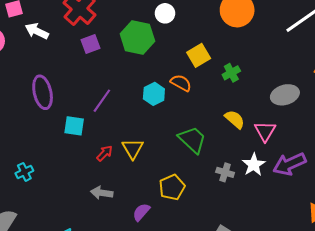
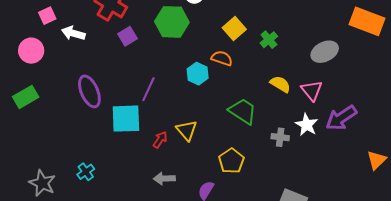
cyan square: (74, 126) -> (126, 119), size x1.5

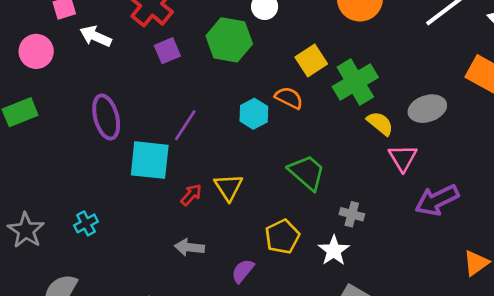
green cross: (269, 40) -> (355, 82), size x1.8
yellow semicircle: (280, 84) -> (380, 123), moved
white star: (307, 125) -> (334, 251), moved

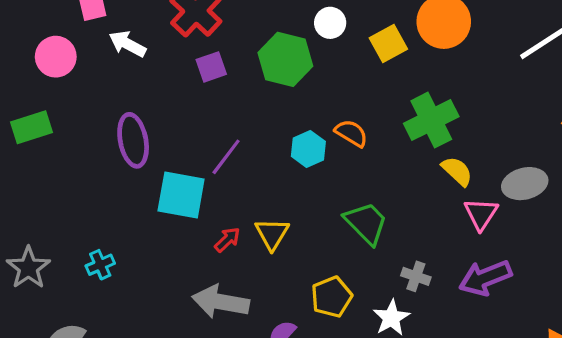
yellow square: (311, 61) -> (388, 43), moved
gray ellipse: (427, 109) -> (525, 184), moved
purple arrow: (437, 200) -> (485, 278), moved
gray arrow: (189, 247) -> (221, 302), size x1.6

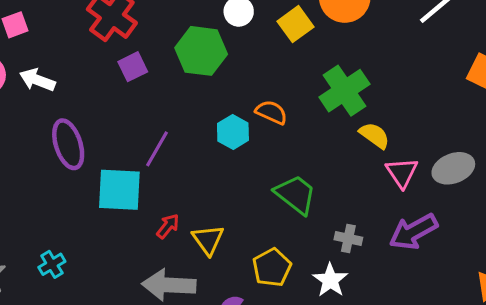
white arrow: (127, 44) -> (37, 80), moved
gray ellipse: (525, 184) -> (453, 168), moved
yellow triangle: (272, 234) -> (208, 240), moved

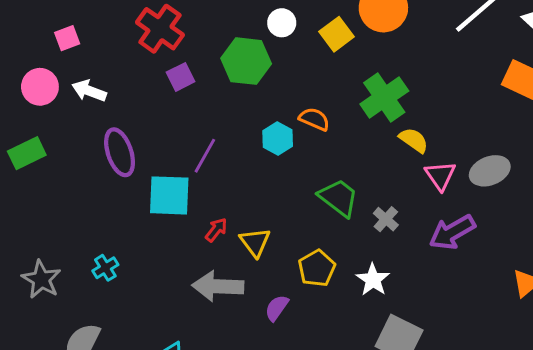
gray cross: (348, 239) -> (386, 219), moved, turned 30

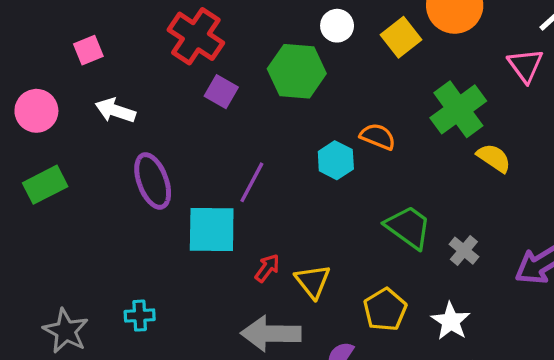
purple square: (181, 77) -> (221, 92), turned -32
pink circle: (40, 87) -> (36, 111), moved
pink triangle: (440, 176) -> (525, 65), moved
cyan cross: (105, 268) -> (140, 316), turned 30

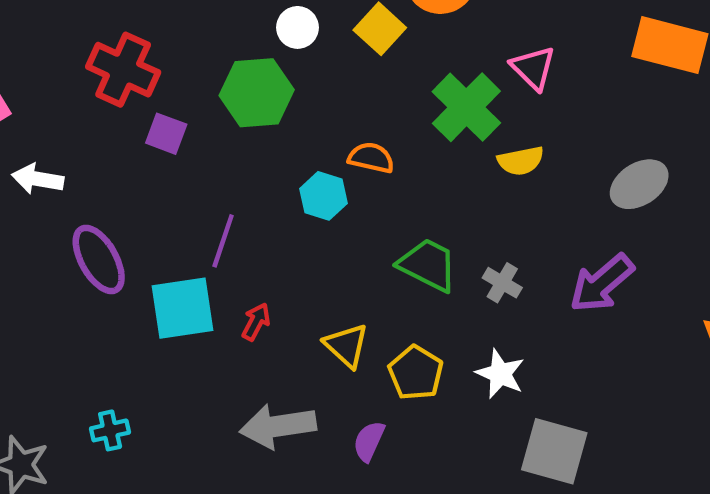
pink triangle: (525, 65) -> (533, 68), moved
yellow semicircle: (494, 158) -> (521, 161), turned 144
red arrow: (267, 268) -> (256, 322), moved
yellow triangle: (313, 281) -> (346, 346), moved

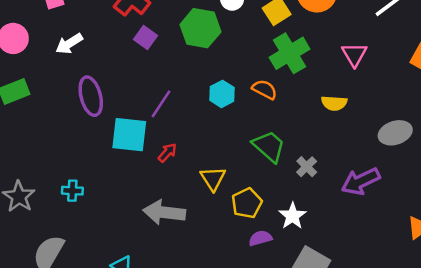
green cross: (466, 107) -> (290, 53), moved
orange semicircle: (371, 158) -> (265, 89), moved
white arrow: (38, 179) -> (69, 44), turned -56
purple semicircle: (369, 441) -> (260, 238), moved, turned 35

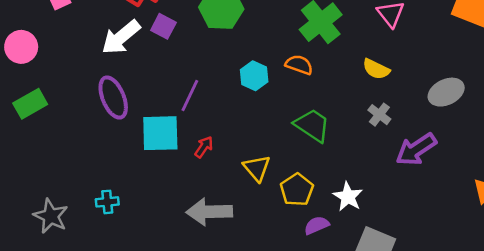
white arrow: (69, 44) -> (121, 37), moved, size x1.4
yellow semicircle: (334, 103) -> (376, 69), turned 30
gray cross: (307, 167) -> (379, 115), moved

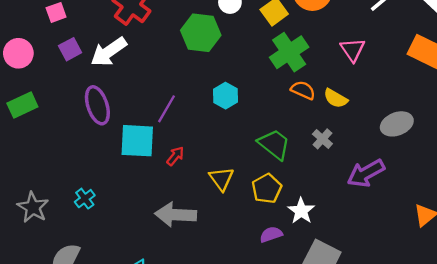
purple square: (163, 26) -> (70, 49), moved, turned 30
orange semicircle: (299, 65) -> (303, 90), moved
gray cross: (379, 115) -> (322, 139), moved
yellow pentagon: (297, 190) -> (267, 189), moved
cyan cross: (107, 202) -> (85, 199), turned -36

